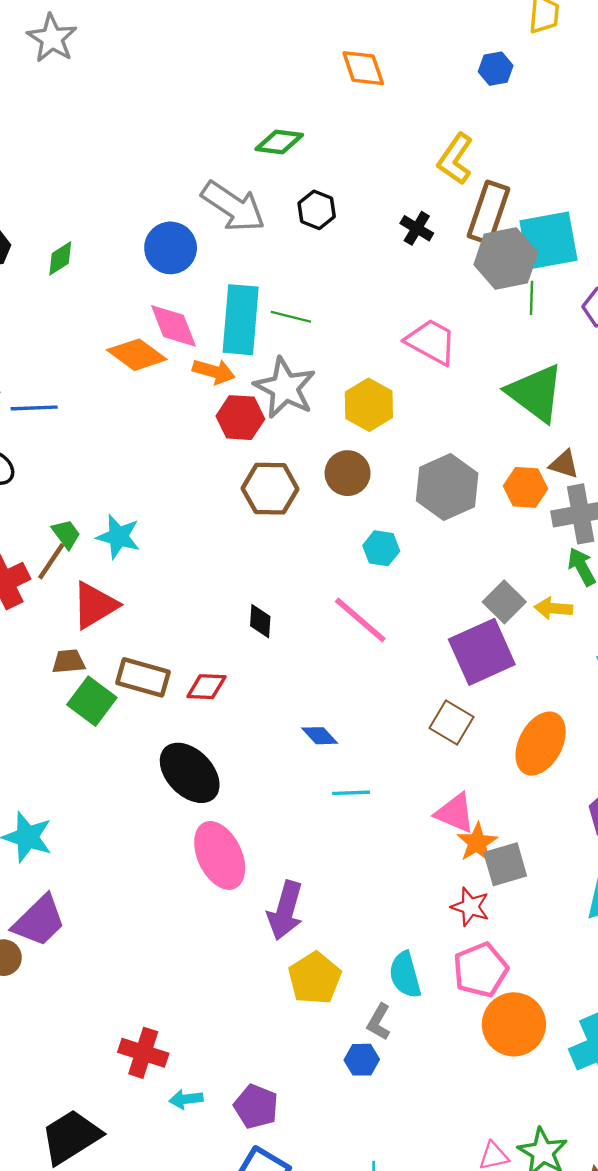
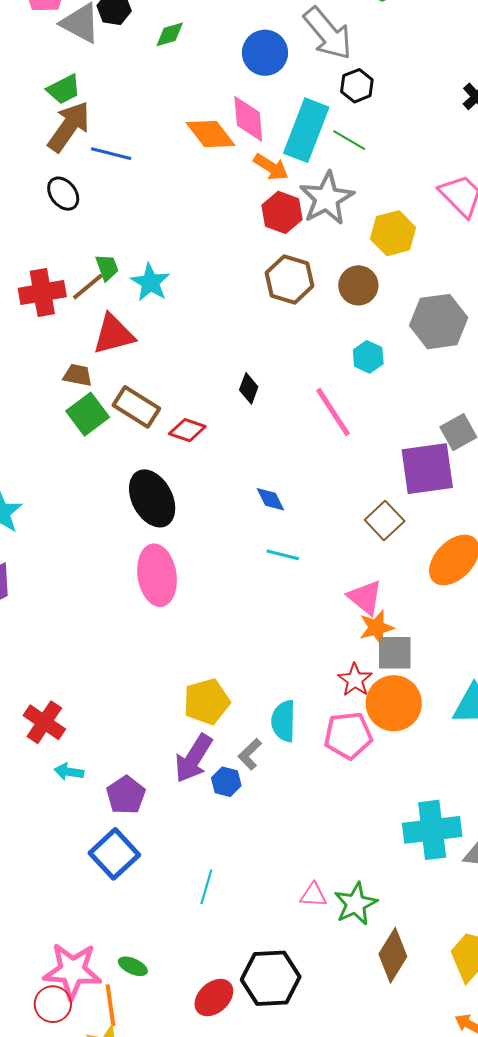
black hexagon: (317, 210) -> (357, 86), moved
purple arrow: (285, 910) -> (194, 758), moved
orange circle: (514, 1024) -> (394, 703), moved

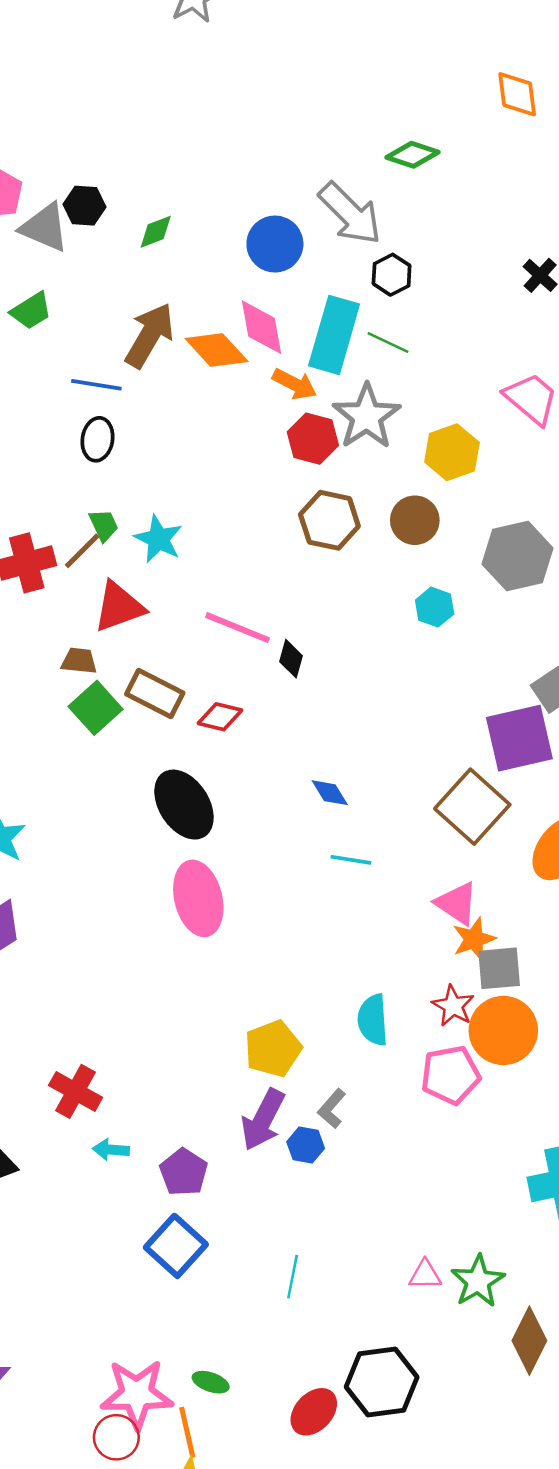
brown arrow: (69, 127) -> (150, 335), moved
black ellipse: (63, 194) -> (97, 439), moved, turned 52
pink line: (333, 412) -> (238, 628), moved, turned -30
brown square: (385, 520) -> (472, 807), size x1.5
cyan semicircle: (284, 721) -> (373, 1020), moved

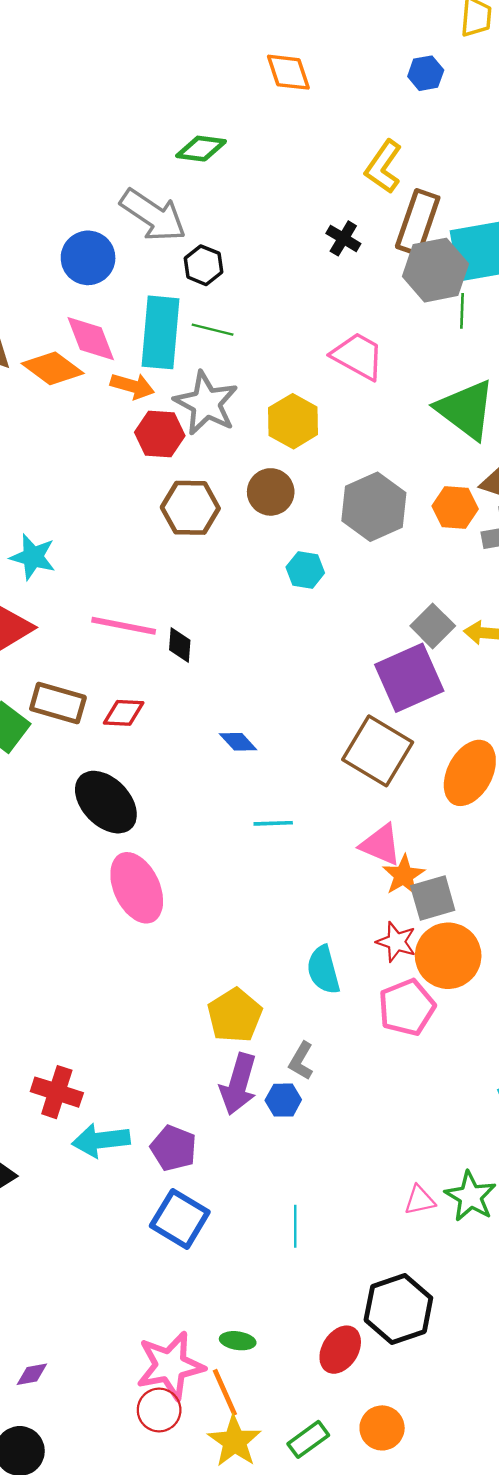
blue diamond: (330, 793) -> (238, 742), moved
cyan arrow: (111, 1150) -> (101, 1140), size x1.6

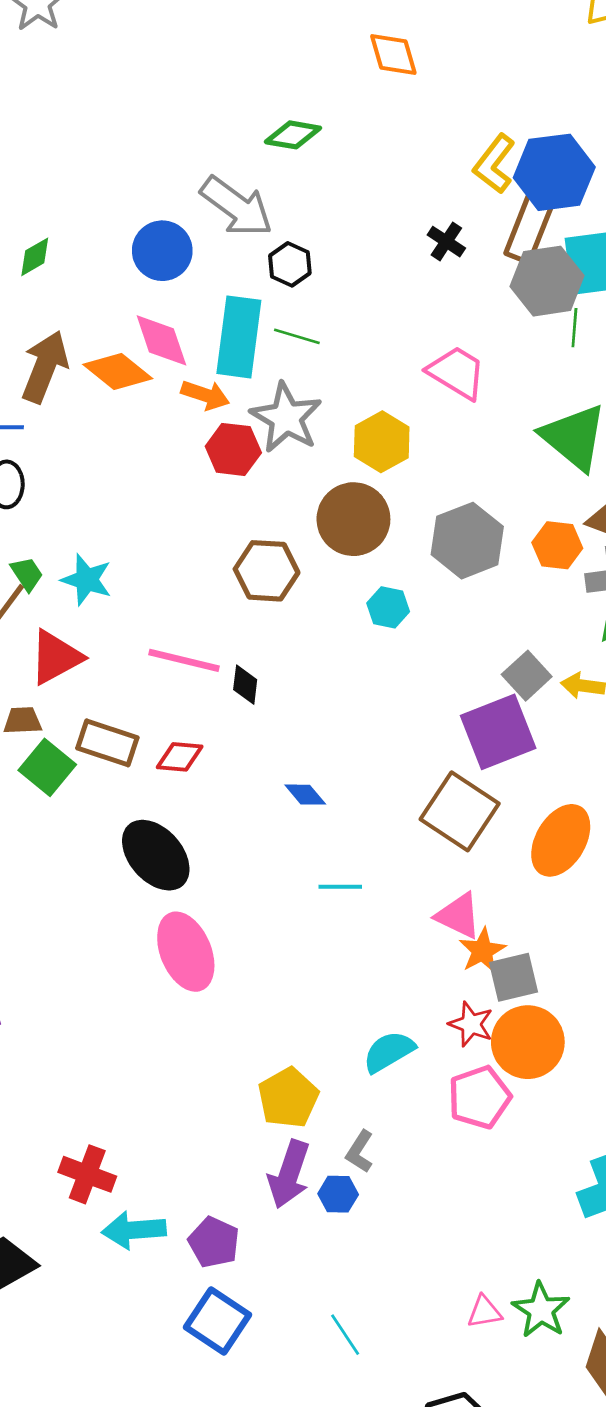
blue hexagon: (426, 73) -> (554, 172), moved, size x2.0
brown circle: (271, 492) -> (353, 519), size x1.4
brown hexagon: (190, 508) -> (267, 571), moved
cyan semicircle: (323, 970) -> (389, 1052), turned 72
cyan line: (295, 1226) -> (345, 1335), turned -36

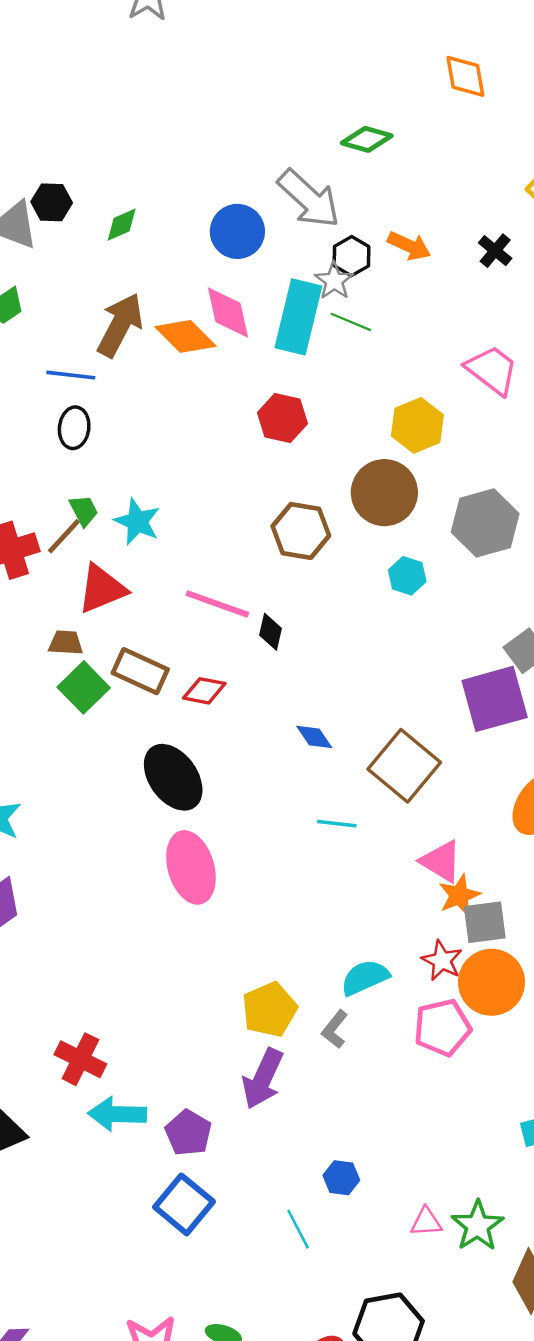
orange arrow: (205, 395) -> (409, 246), moved
gray star: (286, 418) -> (334, 281), moved, size x0.6
brown square: (460, 811) -> (404, 766), moved
gray L-shape: (360, 1152) -> (335, 1029), moved
blue hexagon: (338, 1194) -> (341, 1178), moved

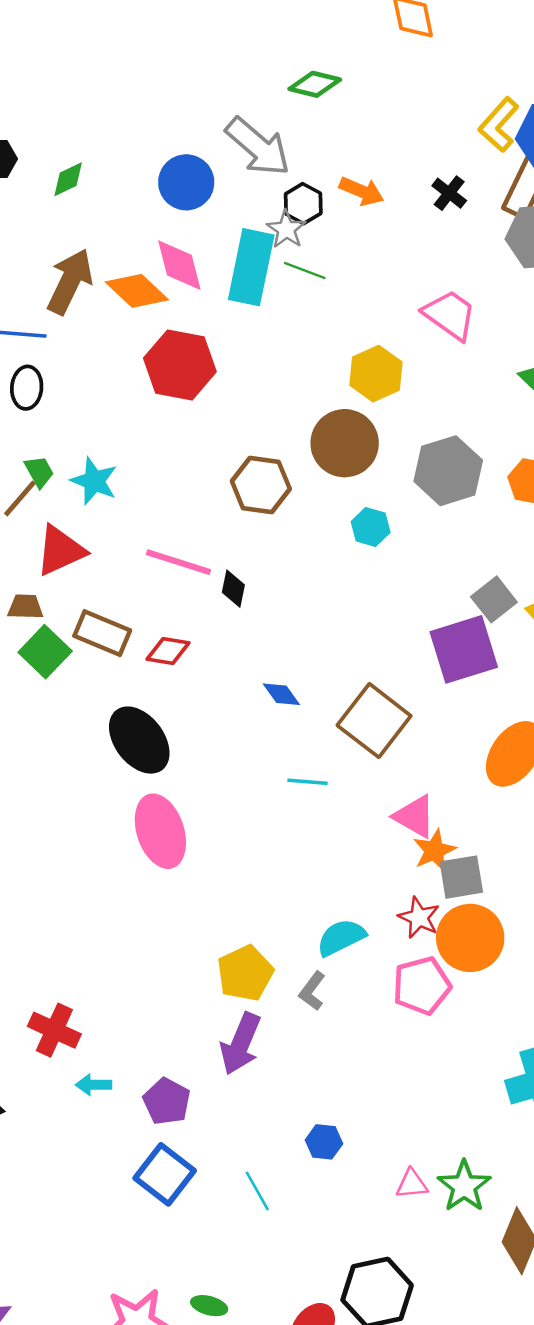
red hexagon: (282, 418) -> (180, 365), moved, size x1.4
cyan arrow: (117, 1114) -> (94, 1085), size x0.6
cyan line: (298, 1229) -> (257, 1191), moved

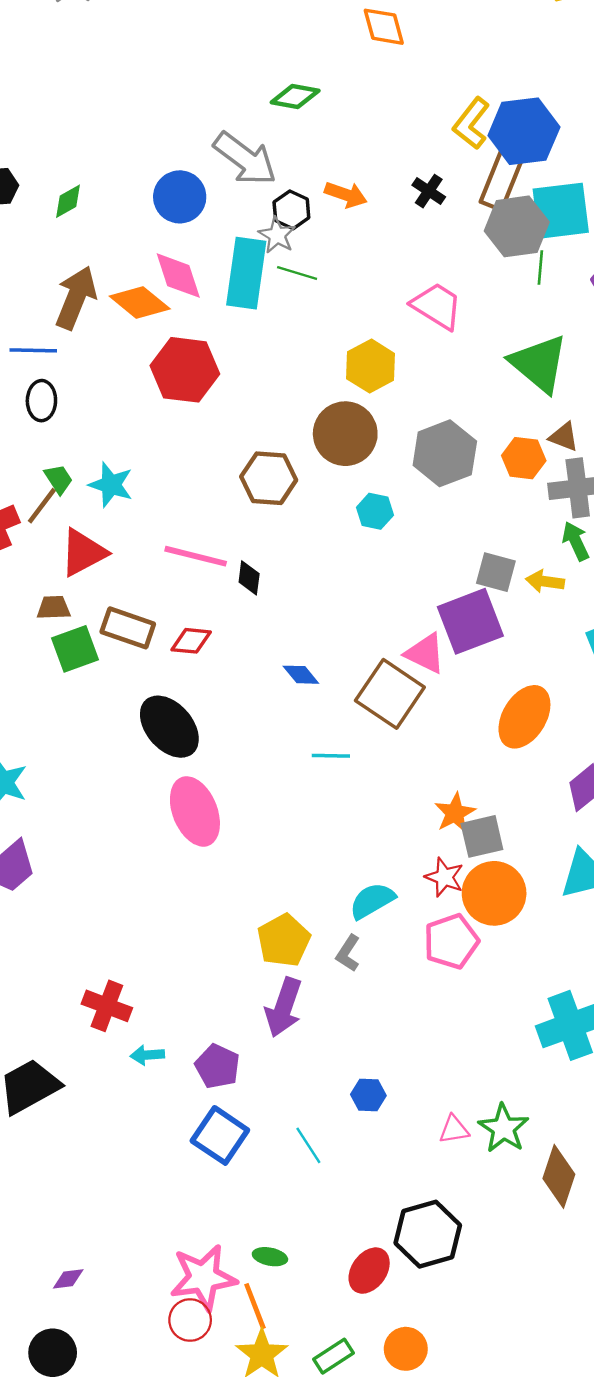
gray square: (494, 599) -> (496, 572), turned -33
green square: (45, 652) -> (75, 649), turned 30
pink triangle: (415, 816) -> (425, 653), moved

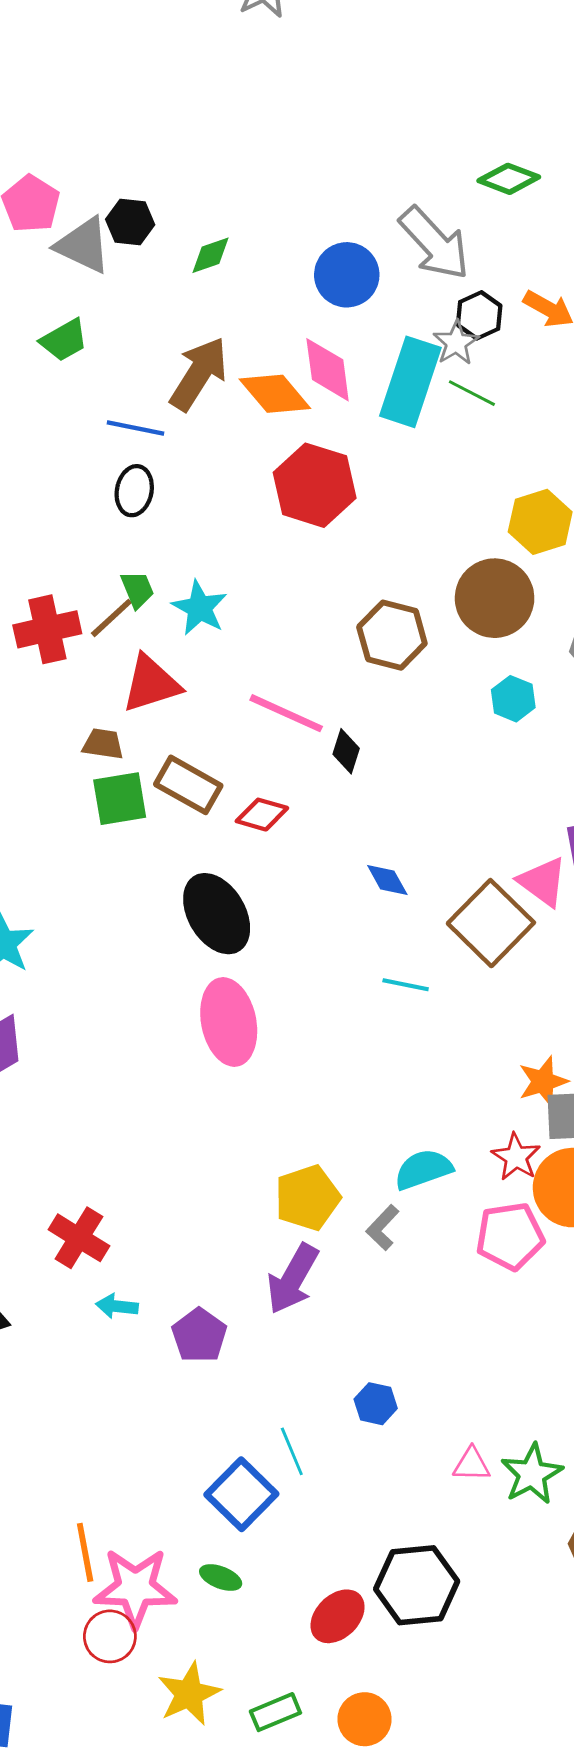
blue square: (220, 1135) -> (241, 1494), moved
orange line: (255, 1306) -> (85, 1552), moved

